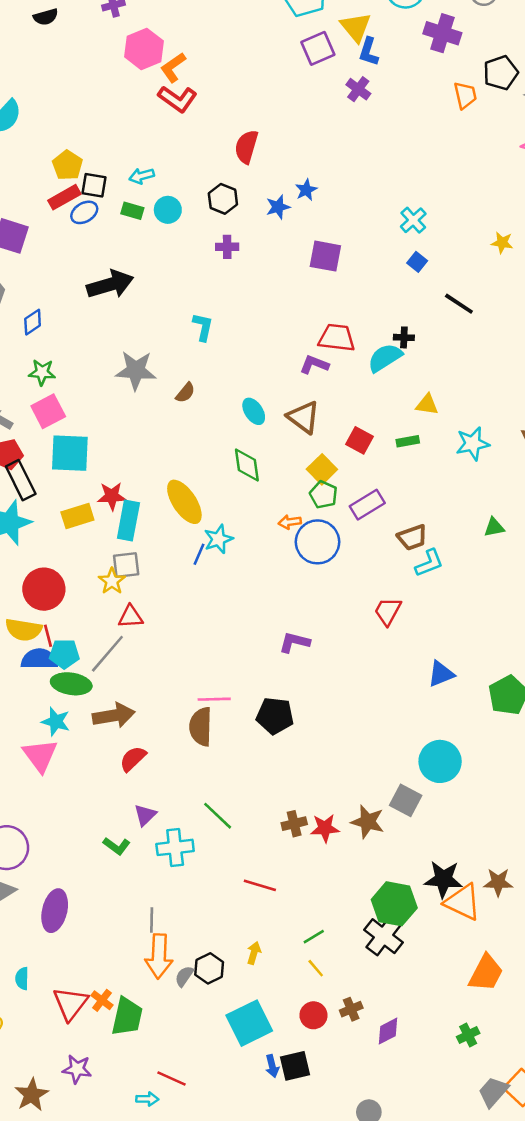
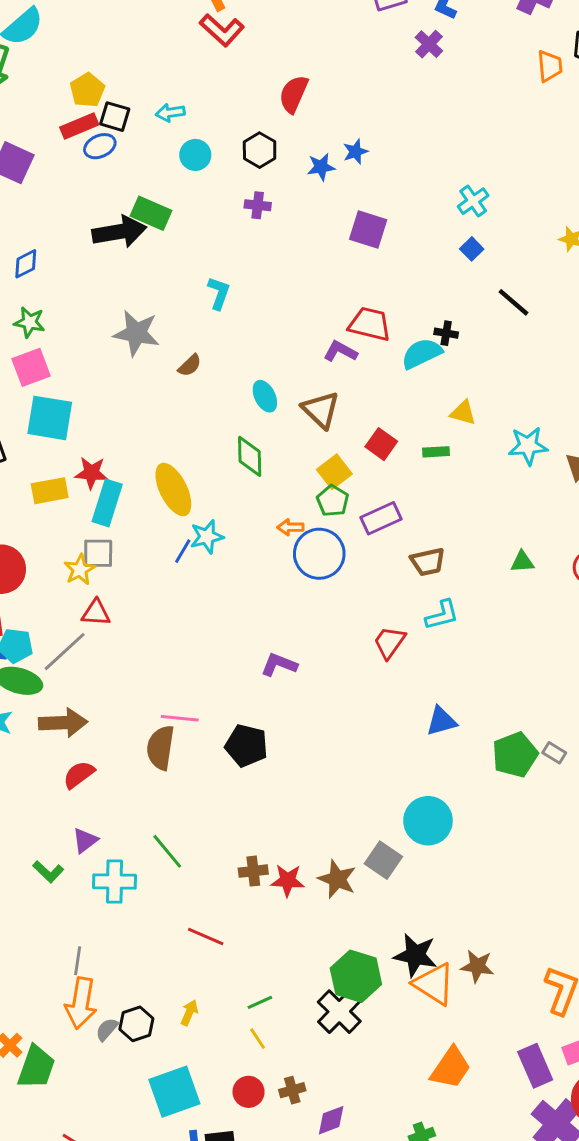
green rectangle: (132, 211) -> (151, 213), moved, size x1.5
cyan star: (473, 444) -> (528, 446), moved
cyan L-shape: (429, 563) -> (442, 615), moved

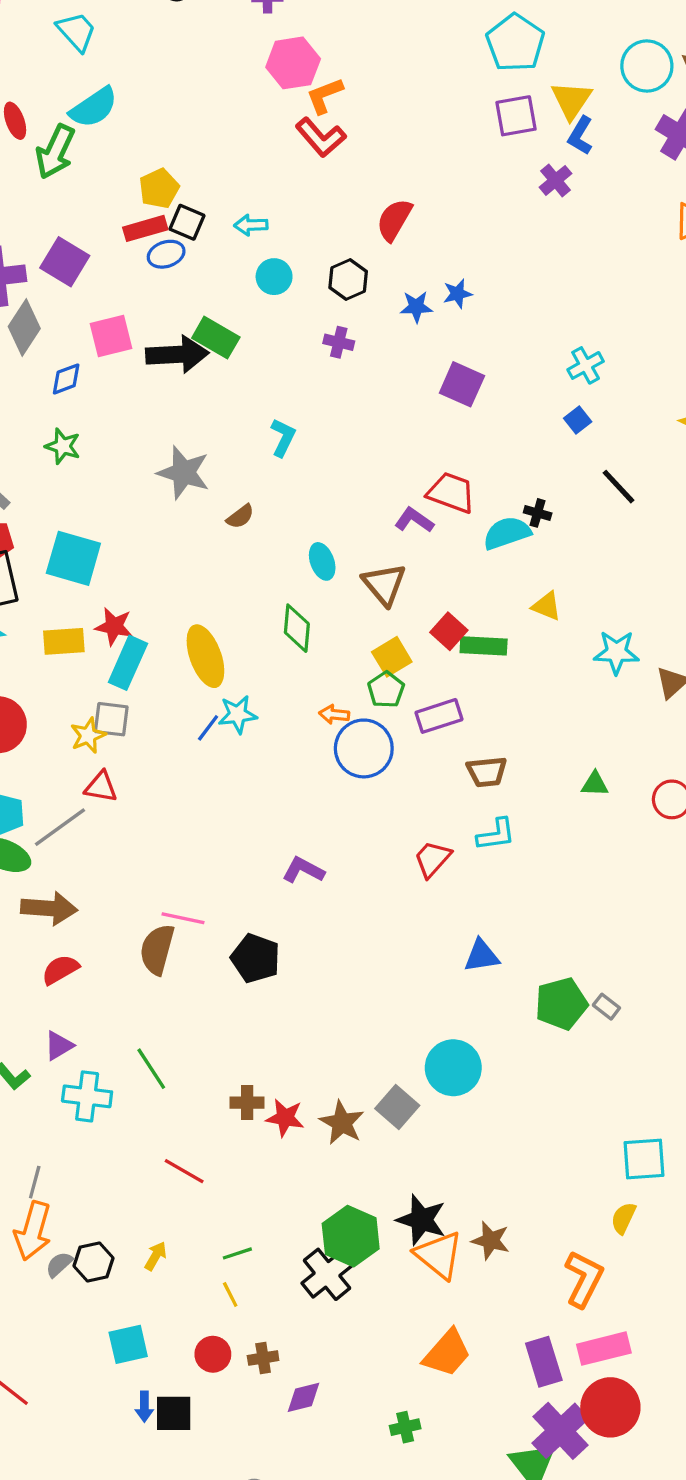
pink square: (31, 367) -> (111, 336), moved
green rectangle: (436, 452) -> (484, 646), moved, size x1.5
cyan square: (174, 1092) -> (128, 1344), size x0.7

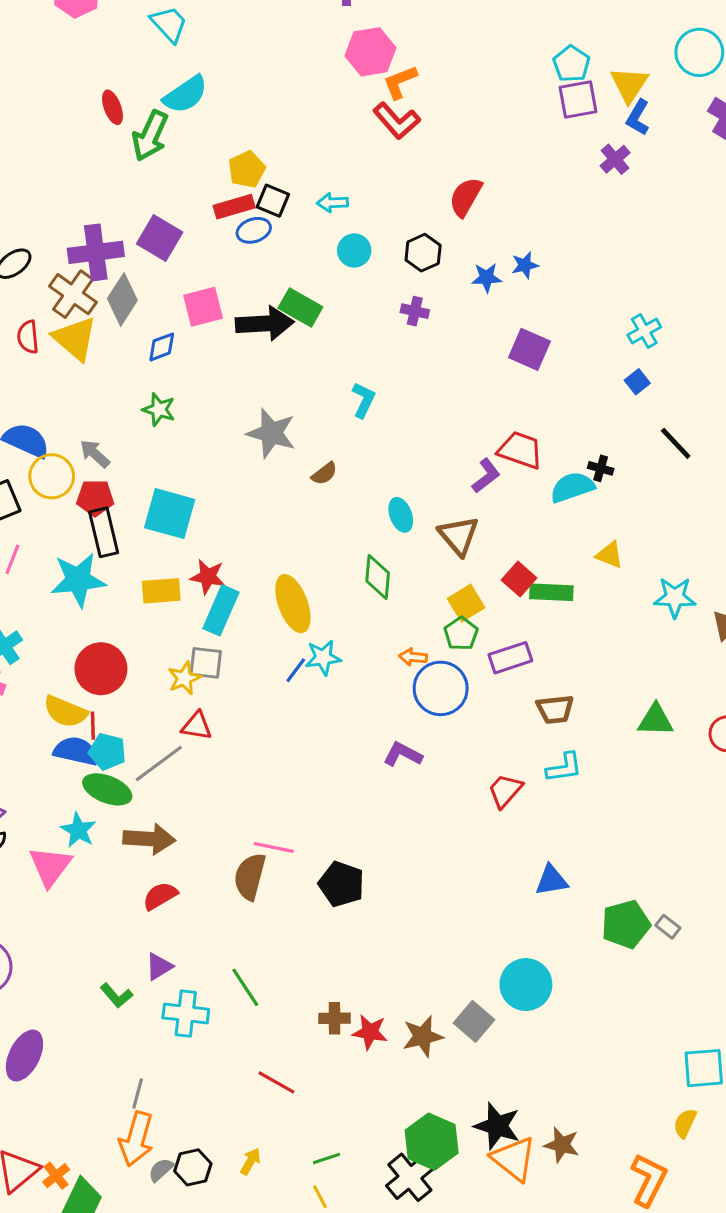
cyan pentagon: (515, 43) -> (571, 64), moved, size x0.7
purple L-shape: (414, 520) -> (486, 476), turned 108
green triangle: (595, 784) -> (656, 720), size x1.4
purple L-shape: (303, 870) -> (403, 754), moved
brown star: (342, 1123) -> (423, 1036), turned 30

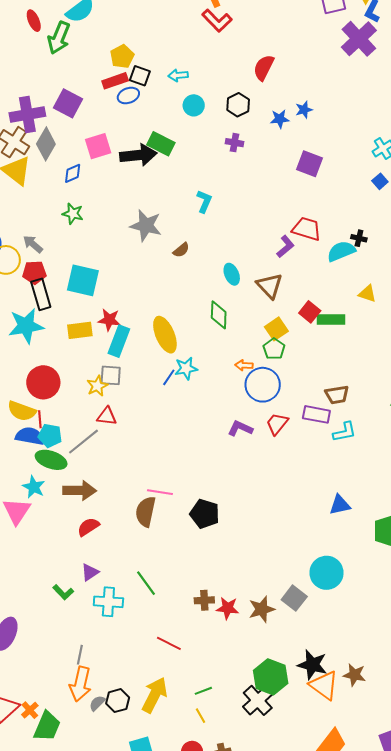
purple cross: (615, 159) -> (359, 39), size x1.8
purple rectangle: (510, 658) -> (316, 414), moved, turned 32
red trapezoid: (505, 791) -> (277, 424), moved
yellow arrow: (250, 1161) -> (155, 695), size x2.0

